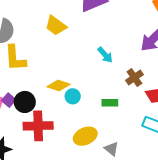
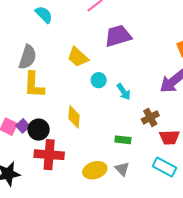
yellow diamond: (59, 86) -> (74, 117), turned 70
cyan circle: (73, 96) -> (99, 80), moved
gray triangle: (111, 149) -> (122, 169), moved

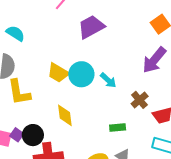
cyan semicircle: (44, 15) -> (15, 33), moved
yellow trapezoid: (78, 57) -> (58, 73), moved
cyan circle: (99, 80) -> (81, 74), size x1.6

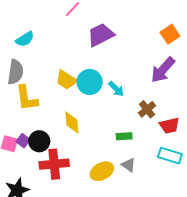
cyan semicircle: (15, 33) -> (25, 39), turned 114

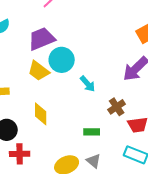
purple trapezoid: (101, 35) -> (42, 39), moved
cyan circle: (90, 82) -> (62, 60), moved
red cross: (54, 164) -> (20, 154), size x0.7

